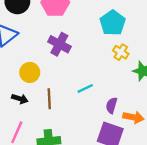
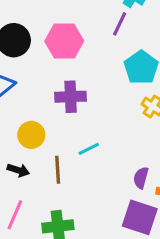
purple cross: (59, 44) -> (71, 97), turned -30
cyan line: (85, 88) -> (89, 149), moved

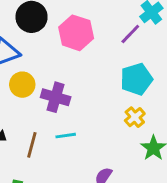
purple cross: (71, 97) -> (56, 97), moved
yellow circle: (31, 135) -> (22, 85), moved

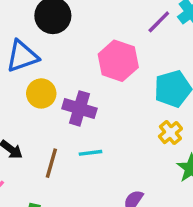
pink hexagon: (76, 33) -> (118, 61), moved
purple line: (130, 34) -> (159, 22), moved

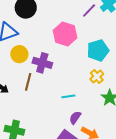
cyan line: (91, 153) -> (68, 96), moved
brown line: (51, 163) -> (28, 82), moved

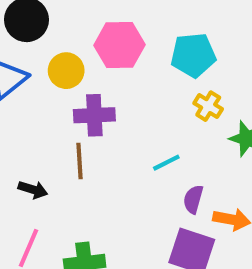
cyan pentagon: (98, 50) -> (193, 55), turned 30
yellow circle: (19, 54) -> (66, 71), moved

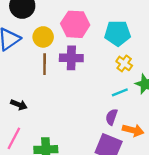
purple cross: (94, 115) -> (71, 58), moved
brown line: (80, 161) -> (45, 64), moved
cyan line: (166, 163) -> (120, 92), moved

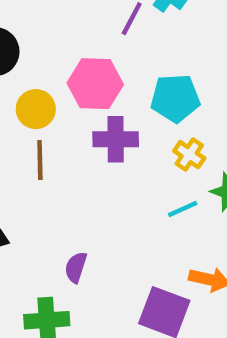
purple cross: (71, 58) -> (116, 139), moved
purple semicircle: (112, 117) -> (76, 267), moved

